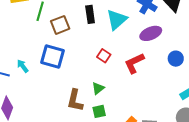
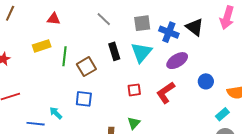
blue square: (53, 56) -> (84, 99), size x0.7
red square: (104, 56) -> (134, 90), turned -32

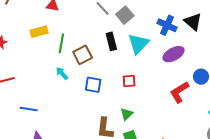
gray square: (142, 23) -> (125, 15), moved, turned -36
red L-shape: (166, 93) -> (179, 92), moved
blue square: (84, 99) -> (93, 85), moved
cyan arrow: (56, 113) -> (62, 73), moved

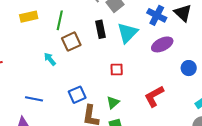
green line: (61, 43) -> (60, 20), moved
blue square: (93, 85) -> (77, 95), moved, turned -36
red L-shape: (179, 92) -> (154, 96), moved
blue line: (29, 109) -> (34, 99), moved

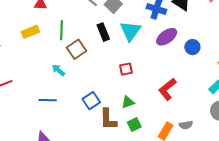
blue circle: (189, 68) -> (192, 47), moved
blue line: (34, 99) -> (48, 100), moved
green triangle: (113, 102) -> (128, 102), turned 32

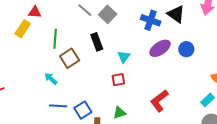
cyan triangle: (130, 31) -> (124, 57), moved, size x0.6
yellow rectangle: (30, 32) -> (23, 29), moved, turned -36
blue circle: (192, 47) -> (186, 49), moved
blue line: (48, 100) -> (58, 106), moved

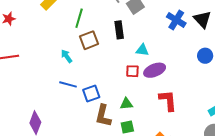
purple ellipse: (160, 48) -> (155, 70), moved
cyan triangle: (124, 57) -> (142, 50), turned 48
red L-shape: (159, 101) -> (168, 101), turned 110

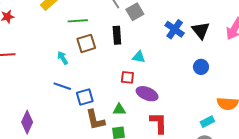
green line: (79, 18) -> (78, 21), turned 66
purple ellipse: (155, 70) -> (147, 94), moved, turned 40
red L-shape: (168, 101) -> (159, 123), moved
brown L-shape: (103, 116) -> (95, 120), turned -30

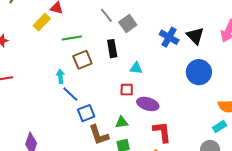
cyan arrow: (63, 58) -> (60, 76), turned 32
blue circle: (201, 67) -> (199, 72), size x1.6
blue line: (62, 86) -> (70, 94), moved, turned 30
cyan rectangle: (207, 122) -> (220, 127), moved

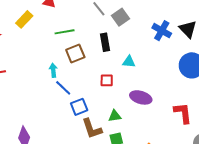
yellow rectangle: (42, 22) -> (24, 19), moved
red square: (127, 90) -> (107, 80), moved
red L-shape: (162, 132) -> (183, 113), moved

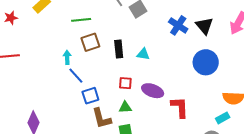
black rectangle: (105, 42) -> (119, 49), moved
red square: (107, 80) -> (125, 83), moved
red L-shape: (183, 113) -> (180, 107), moved

